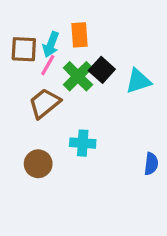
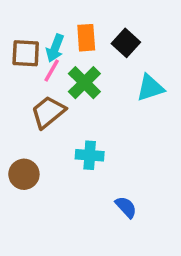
black square: (102, 70) -> (126, 43), moved
brown circle: (38, 164) -> (24, 174), moved
blue semicircle: (151, 164) -> (126, 207), moved, turned -50

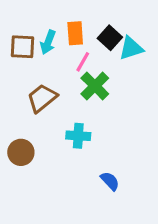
pink line: (52, 71) -> (83, 62), moved
green cross: (84, 83) -> (95, 86), moved
cyan triangle: (150, 88) -> (131, 48), moved

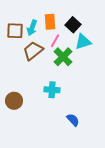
cyan triangle: (131, 48) -> (83, 42), moved
brown trapezoid: (42, 98) -> (33, 51), moved

